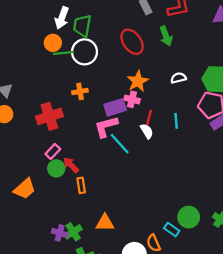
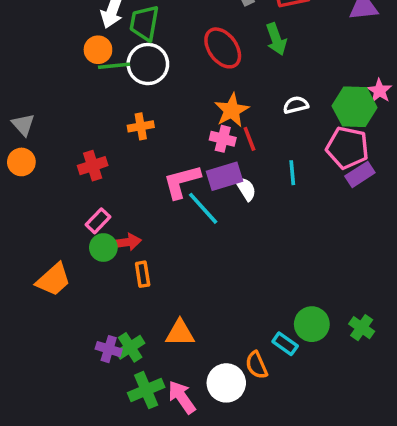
purple rectangle: (115, 107) -> (224, 176), moved
red cross: (49, 116) -> (93, 166), size x0.7
red line: (149, 118) -> (249, 139), moved, turned -35
red arrow: (71, 165) -> (127, 242), turned 126

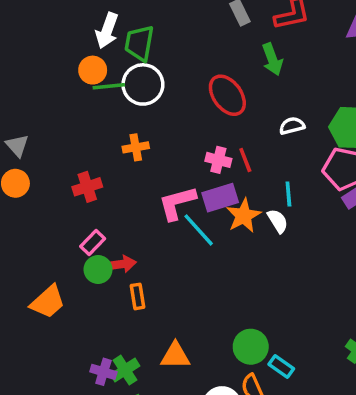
red ellipse: (223, 48) -> (227, 95), moved
orange star: (232, 110) -> (244, 216), moved
white semicircle: (246, 189) -> (278, 221), moved
green circle: (312, 324) -> (251, 347), moved

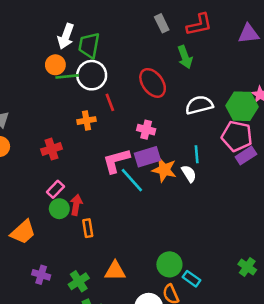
white semicircle: (292, 126) -> (199, 105), size x1.5
red line: (245, 160) -> (110, 102), moved
orange star: (244, 216) -> (164, 170), turned -30
red arrow: (121, 264) -> (76, 205), turned -72
purple cross: (103, 372) -> (41, 275), moved

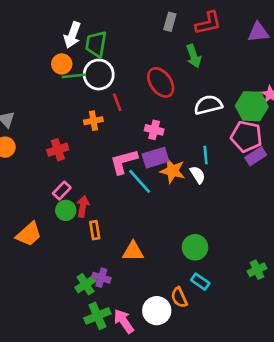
gray rectangle: (162, 23) -> (170, 22), turned 42
green circle: (169, 264) -> (195, 247), moved
green cross: (247, 267) -> (257, 270), turned 30
orange triangle: (115, 271) -> (133, 251), moved
purple cross: (41, 275) -> (101, 278), moved

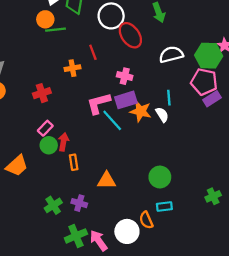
white circle: (99, 75) -> (111, 16), moved
cyan rectangle: (200, 282) -> (164, 206), turned -42
green cross: (86, 284) -> (53, 205), moved

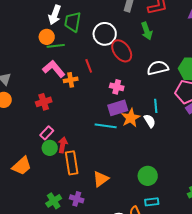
pink L-shape: (99, 103) -> (54, 69), moved, turned 65
orange star: (141, 111) -> (131, 118), turned 30
cyan line: (112, 120) -> (106, 126), turned -40
orange rectangle: (74, 162) -> (72, 163), size x1.6
orange triangle: (107, 180) -> (101, 179), turned -36

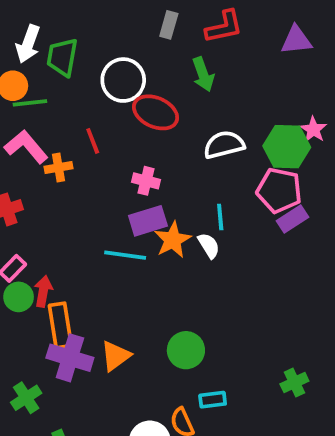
red ellipse: (122, 51) -> (156, 112), turned -30
green circle: (148, 176) -> (186, 350), moved
purple cross: (77, 199) -> (70, 358), moved, size x1.6

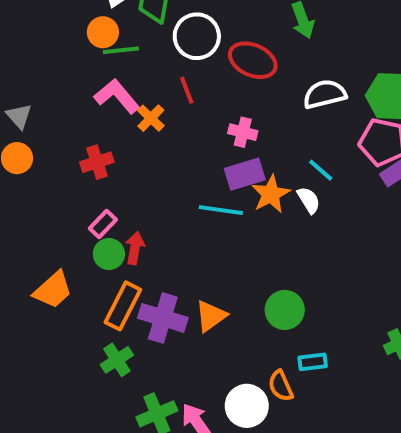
white circle: (123, 80) -> (197, 36), moved
orange cross: (58, 168) -> (151, 118), turned -36
cyan line: (220, 217) -> (321, 170), turned -44
orange rectangle: (60, 325) -> (123, 306), moved, turned 36

